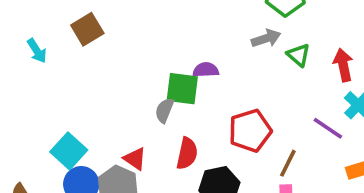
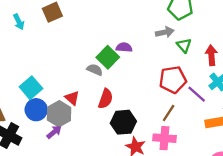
green square: (182, 89) -> (108, 57), turned 30
gray semicircle: (164, 110) -> (95, 70), turned 84
red pentagon: (250, 131) -> (173, 80), moved

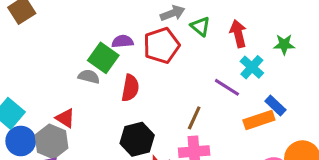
red pentagon: (173, 80) -> (161, 45), moved
red semicircle: (106, 99) -> (130, 88), moved

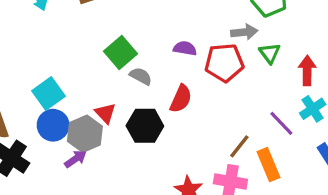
green square: (103, 58) -> (120, 52), moved
orange rectangle: (259, 120) -> (268, 165), moved, turned 72
black hexagon: (137, 139) -> (145, 126), moved

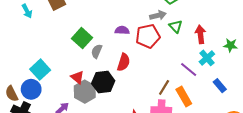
gray semicircle: (141, 76) -> (97, 51), turned -88
blue circle: (53, 125) -> (31, 89), moved
gray hexagon: (85, 134) -> (85, 92), moved

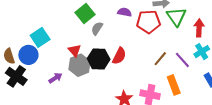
green triangle: (176, 26) -> (176, 17), size x1.5
red semicircle: (124, 62) -> (119, 56), moved
brown line: (164, 87) -> (160, 59), moved

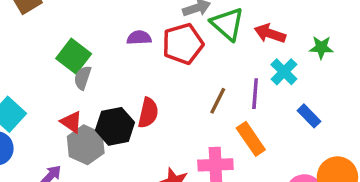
gray semicircle: (97, 28) -> (83, 78), moved
red arrow: (199, 28) -> (270, 33), turned -60
purple line: (182, 60) -> (255, 94), turned 60

